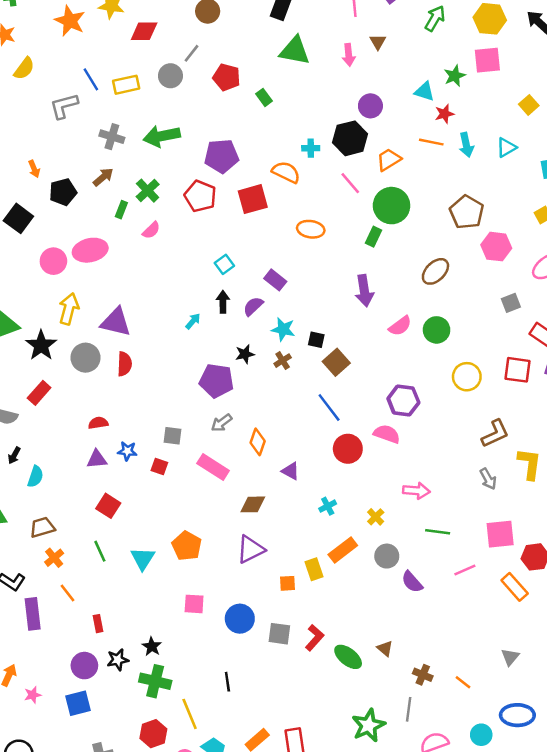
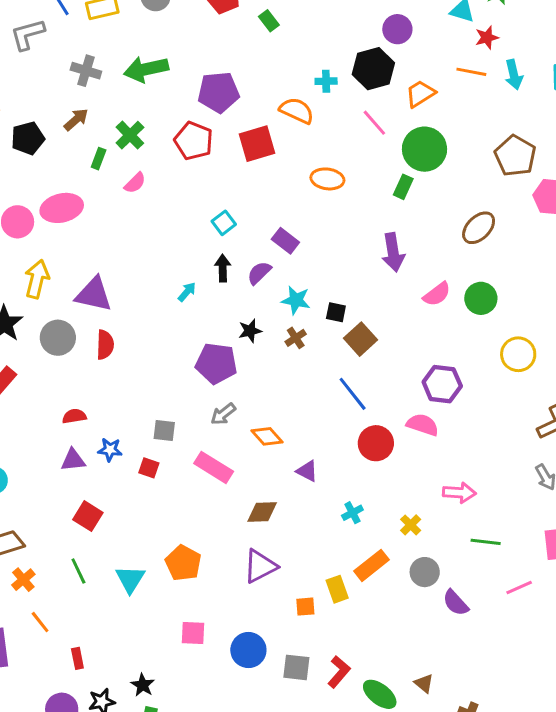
orange diamond: (258, 442) -> (267, 436), turned -60

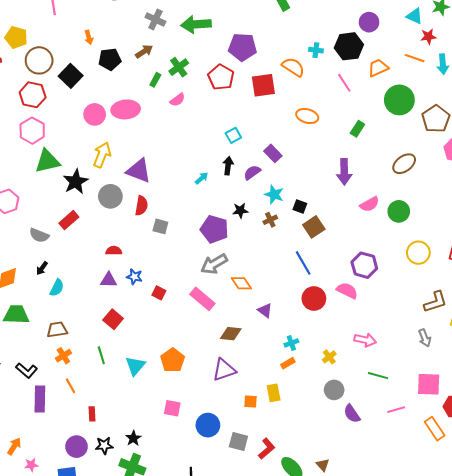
green circle: (424, 149) -> (399, 100), moved
gray arrow: (223, 414) -> (214, 264), size x1.5
gray square: (164, 431) -> (160, 226), moved
orange rectangle: (372, 565) -> (288, 363), moved, size x0.6

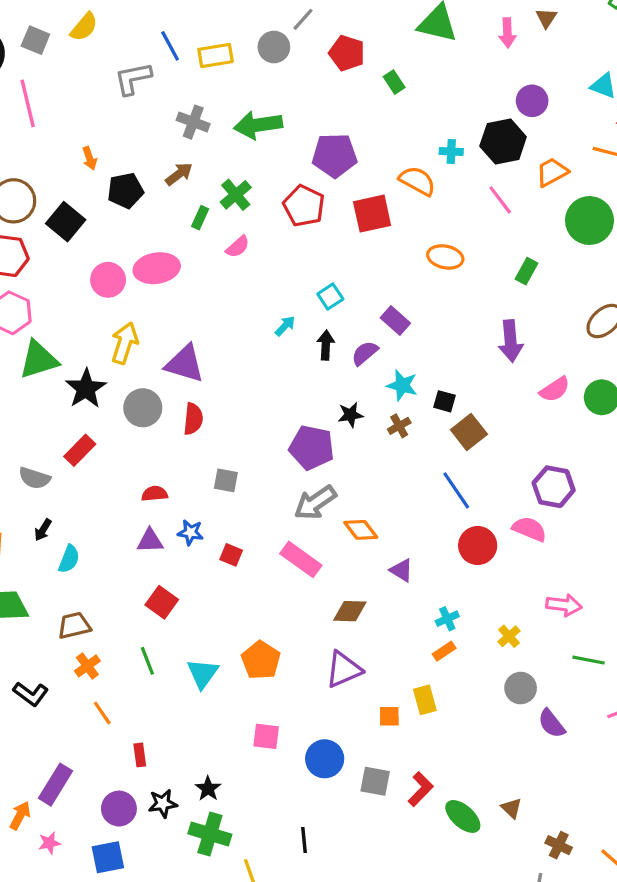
cyan arrow: (202, 178) -> (285, 326), moved
gray square: (160, 226) -> (226, 480), moved
purple rectangle: (40, 399) -> (56, 785), moved, turned 35

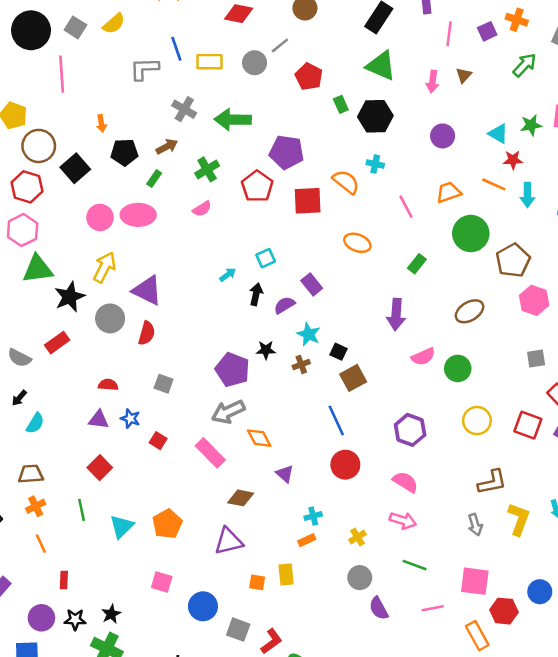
black hexagon: (503, 141) -> (375, 116), moved
green rectangle: (200, 218) -> (154, 178), moved
pink semicircle: (529, 529) -> (405, 482), moved

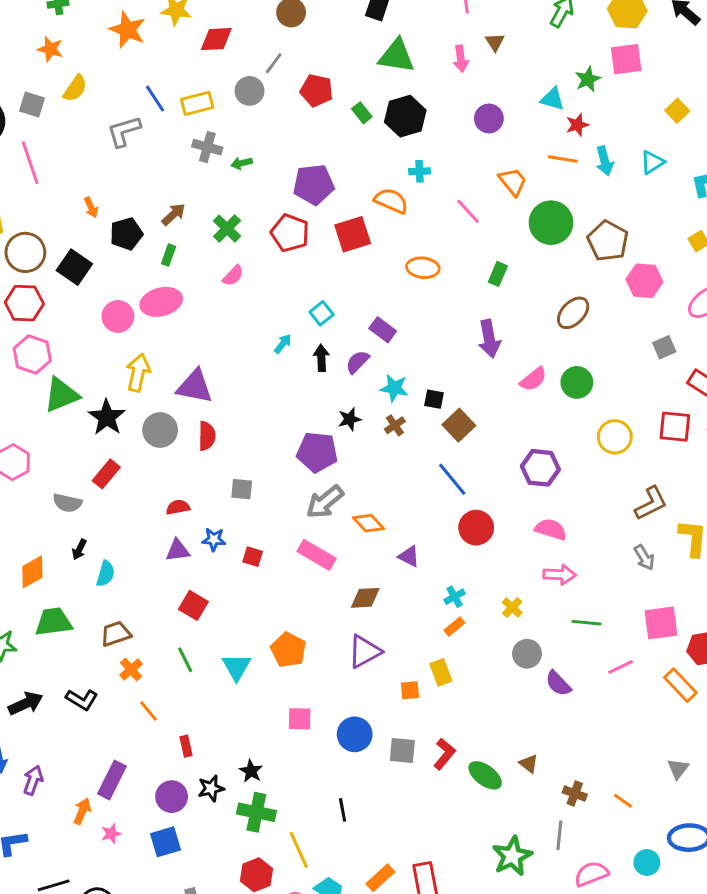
gray cross: (184, 109) -> (207, 147), moved
green arrow: (233, 120) -> (242, 163), size x0.5
orange trapezoid: (449, 192) -> (513, 182), turned 85

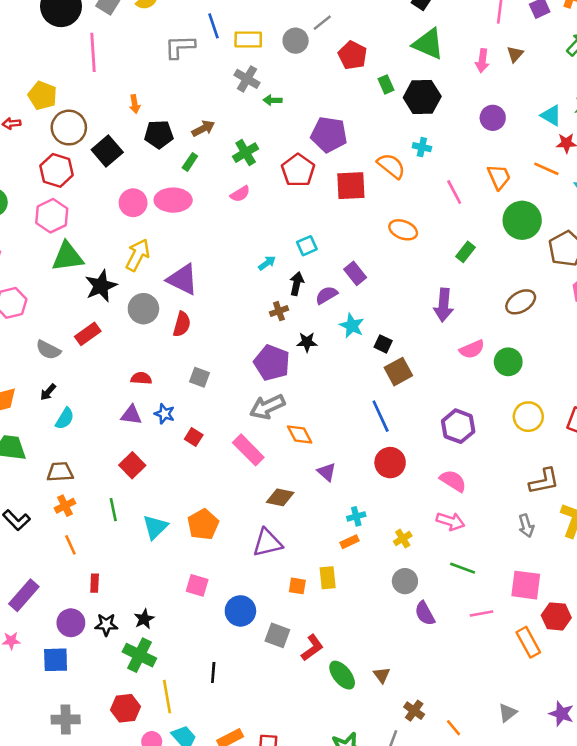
brown cross: (395, 425) -> (279, 311), moved

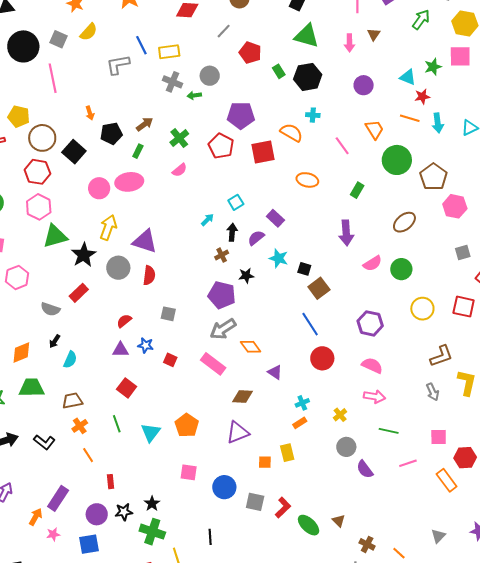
gray circle: (296, 41) -> (210, 76), moved
red semicircle: (141, 378) -> (124, 321), turned -35
pink square: (526, 585) -> (439, 437), size x0.7

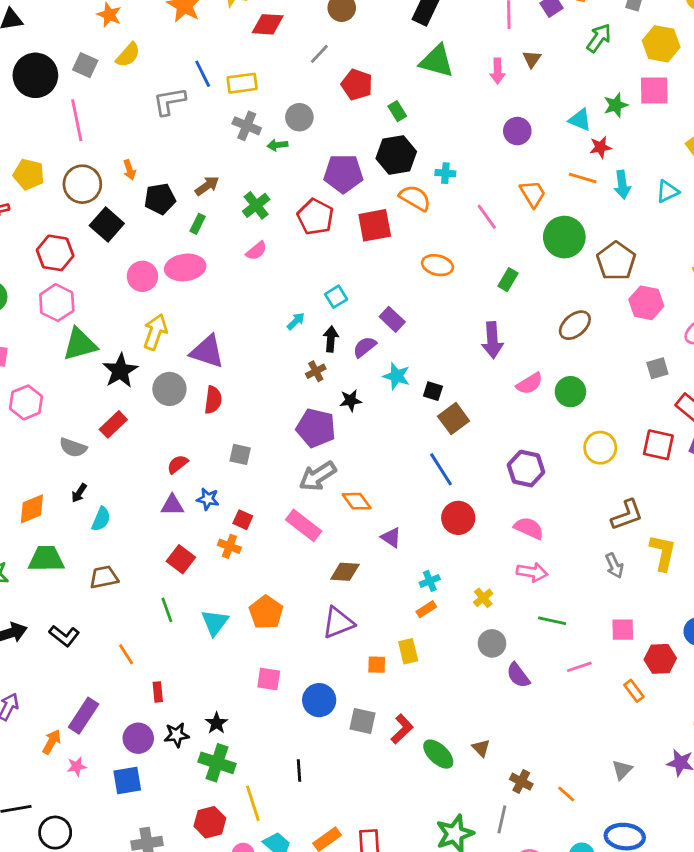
black hexagon: (308, 77) -> (396, 155), moved
brown circle: (42, 138) -> (82, 184), moved
orange cross: (80, 426) -> (229, 546), moved, turned -35
orange rectangle: (447, 480) -> (634, 691), size x0.7

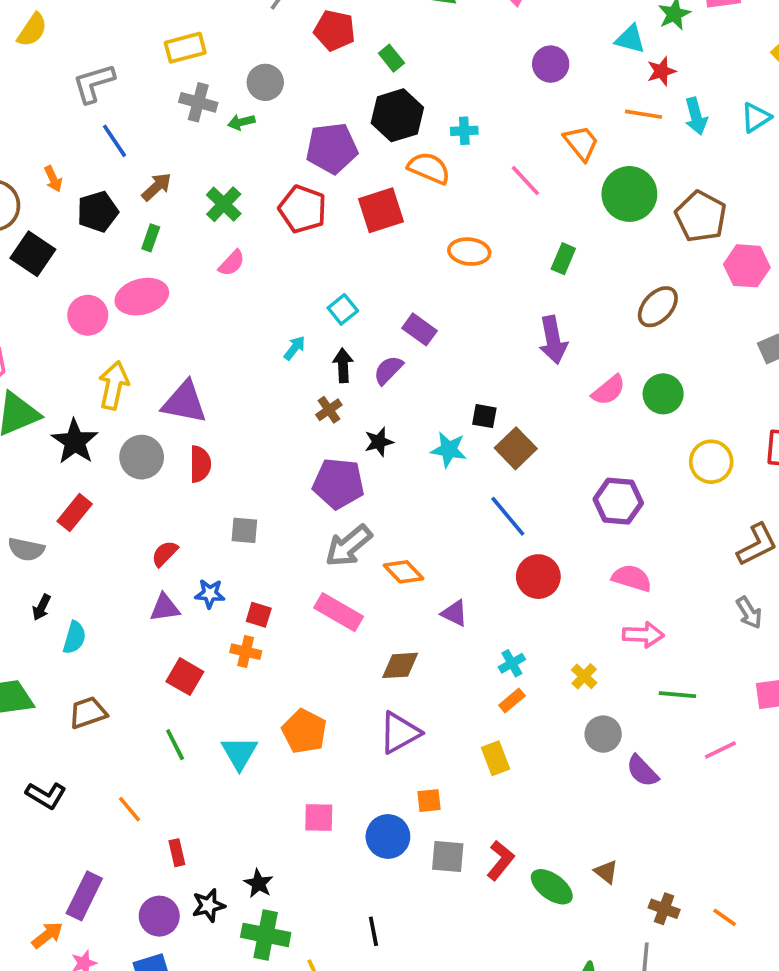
blue line: (203, 74) -> (115, 141), moved
cyan star: (397, 376) -> (449, 450), moved
orange square: (377, 665) -> (429, 801), moved
orange arrow: (52, 742) -> (47, 935), turned 30

